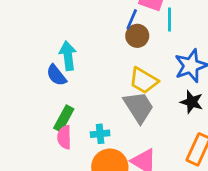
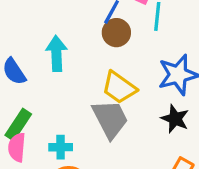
cyan arrow: (68, 56) -> (56, 54), moved

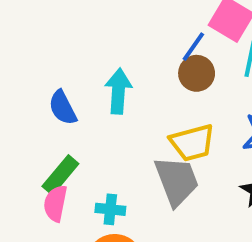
yellow trapezoid: (119, 87) -> (192, 143), turned -57

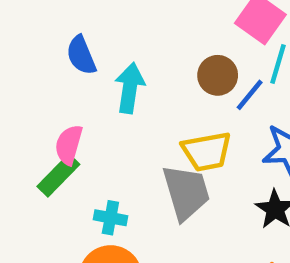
blue line: (193, 47) -> (250, 95), moved
blue semicircle: (63, 108) -> (81, 55), moved
pink semicircle: (55, 203) -> (69, 145), moved

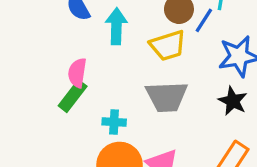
yellow trapezoid: (207, 151) -> (168, 45), moved
gray trapezoid: (186, 192) -> (167, 97), turned 111

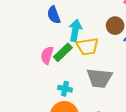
yellow trapezoid: (168, 45) -> (87, 46), moved
green rectangle: (73, 96) -> (63, 52), moved

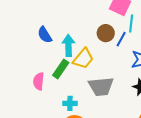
yellow trapezoid: (87, 46) -> (83, 59), turned -30
pink semicircle: (47, 55) -> (39, 81), moved

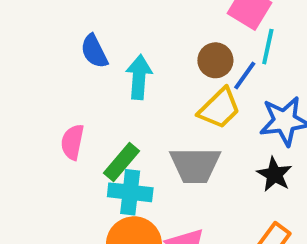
yellow trapezoid: (83, 59) -> (219, 108), moved
green rectangle: (61, 69) -> (121, 162), moved
cyan cross: (70, 103) -> (130, 192), size x1.5

